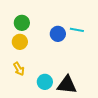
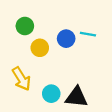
yellow circle: (20, 42) -> (40, 48), moved
yellow arrow: (19, 69) -> (21, 79), size x1.5

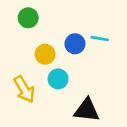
green circle: (25, 26) -> (28, 18), moved
cyan circle: (51, 94) -> (58, 79), moved

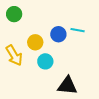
green circle: (28, 18) -> (14, 14), moved
yellow arrow: (24, 89) -> (14, 55), moved

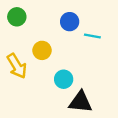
blue circle: (58, 34) -> (70, 22), moved
cyan circle: (45, 61) -> (64, 79), moved

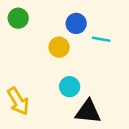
yellow circle: (42, 50) -> (59, 47), moved
yellow arrow: (17, 66) -> (18, 101), moved

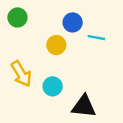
cyan circle: (70, 87) -> (53, 86), moved
yellow arrow: (18, 101) -> (21, 74), moved

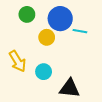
green circle: (17, 17) -> (27, 14), moved
blue circle: (73, 22) -> (60, 19), size x1.5

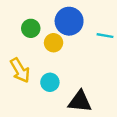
green circle: (27, 14) -> (31, 28), moved
cyan line: (80, 31) -> (105, 36), moved

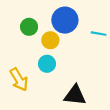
yellow arrow: (20, 70) -> (19, 79), moved
cyan circle: (50, 82) -> (47, 64), moved

